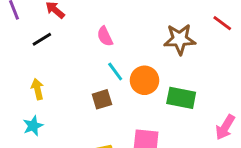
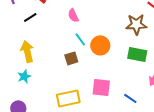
brown star: (180, 39) -> (136, 24), moved
yellow arrow: (37, 89) -> (27, 51), size x1.5
green rectangle: (181, 98) -> (137, 54), moved

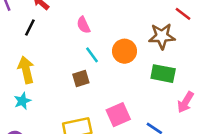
black line: (30, 17) -> (30, 27), turned -32
orange circle: (100, 45) -> (124, 51), moved
pink square: (101, 87) -> (118, 115), turned -30

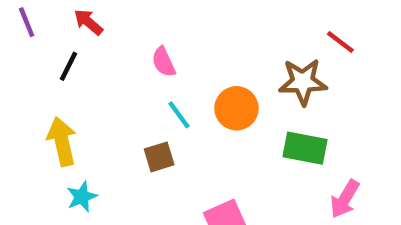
cyan star: (22, 101) -> (82, 197), moved

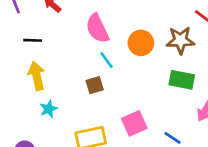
pink semicircle: (164, 62) -> (97, 28), size x1.6
black line: (69, 66) -> (33, 40), moved, turned 66
orange circle: (236, 108) -> (141, 43), moved

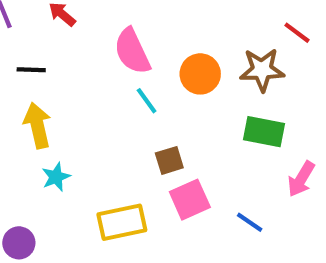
brown square: (95, 85) -> (169, 160), moved

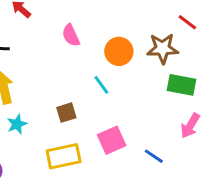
pink semicircle: (132, 51) -> (71, 35), size x0.7
cyan line: (147, 101) -> (101, 85), moved
green rectangle: (264, 132) -> (181, 85), moved
brown square: (169, 160) -> (66, 113), moved

